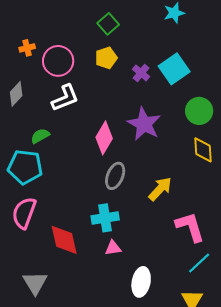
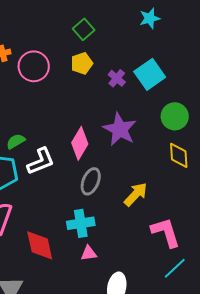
white L-shape: (65, 98) -> (41, 161), moved

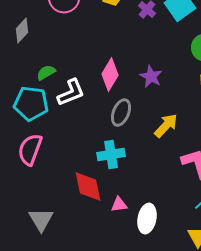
purple star: (120, 129) -> (151, 77), moved, size x0.7
red diamond: (40, 245) -> (88, 187), moved
pink triangle: (89, 253) -> (119, 205), moved

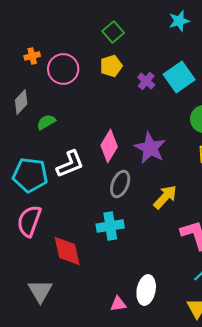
green semicircle: (46, 73) -> (46, 122), moved
purple star: (151, 77) -> (150, 148), size x1.4
red diamond: (88, 187) -> (67, 251), moved
pink triangle: (119, 205) -> (118, 304), moved

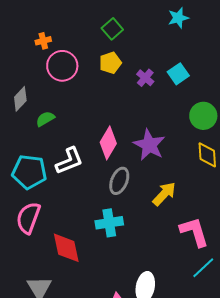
orange cross: (32, 56) -> (43, 41), moved
cyan square: (179, 77) -> (178, 74), size x0.7

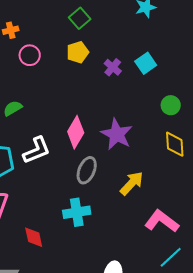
pink circle: (62, 66) -> (30, 55), size x0.7
green circle: (203, 116) -> (171, 105), size x0.7
pink L-shape: (194, 232) -> (162, 221), turned -36
red diamond: (66, 248) -> (34, 237), size x0.7

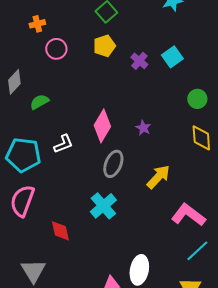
purple star: (117, 134) -> (143, 128), size x0.5
white L-shape: (37, 150) -> (63, 144), size x0.7
cyan cross: (77, 212) -> (103, 206), turned -32

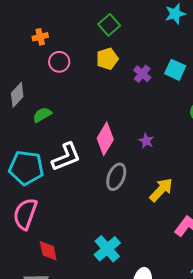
cyan square: (172, 57) -> (175, 70), turned -30
white L-shape: (63, 144) -> (66, 157), size x1.5
cyan cross: (103, 206) -> (107, 249), moved
red diamond: (60, 231) -> (48, 251), moved

